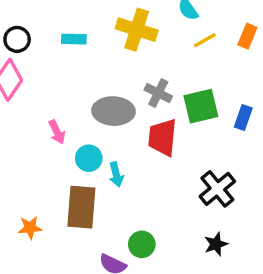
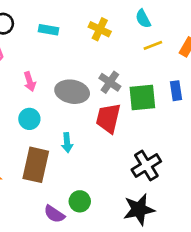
yellow cross: (137, 30) -> (100, 29), size x0.7
blue rectangle: (243, 117) -> (176, 91), moved, turned -36
pink arrow: (57, 132) -> (30, 82), moved
cyan circle: (89, 158) -> (29, 119), moved
black star: (216, 244) -> (139, 209), size x1.6

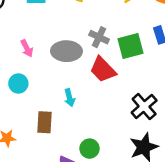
red trapezoid: (108, 118) -> (103, 70), turned -48
cyan circle: (29, 119) -> (18, 84), moved
brown rectangle: (36, 165) -> (45, 122), size x0.7

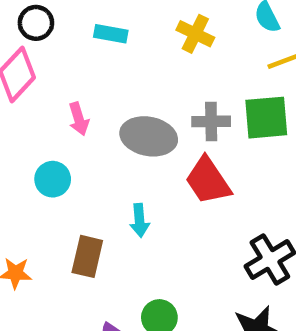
gray cross: (99, 37) -> (211, 121), turned -36
green square: (131, 46) -> (266, 118), moved

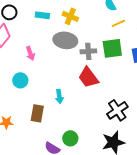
yellow cross: (195, 34) -> (70, 16), moved
gray ellipse: (149, 136) -> (65, 40), moved

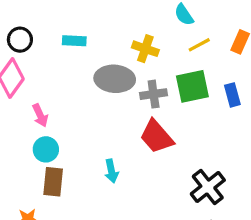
yellow cross: (70, 16) -> (145, 49), moved
pink arrow: (30, 53) -> (40, 115), moved
brown rectangle: (37, 113) -> (53, 182), moved

